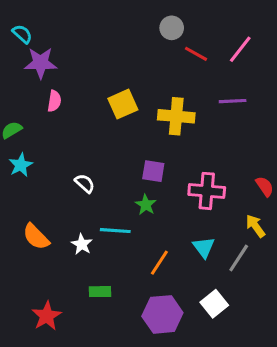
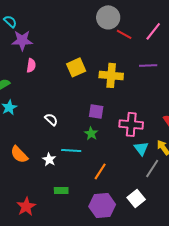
gray circle: (172, 28) -> (108, 17), size x1.5
cyan triangle: (204, 247) -> (141, 148), moved

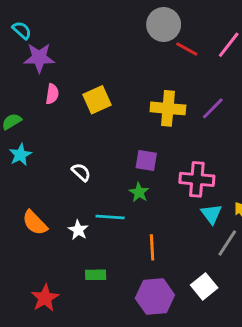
purple line: (148, 65) -> (213, 108), moved, turned -42
yellow square: (76, 67) -> (97, 100), moved
orange line: (100, 171) -> (152, 247), turned -36

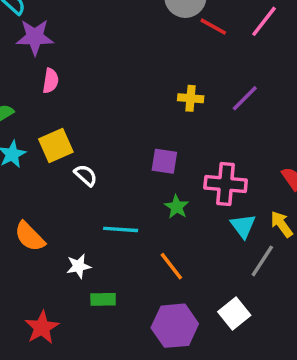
yellow square: (97, 100) -> (56, 146), moved
yellow cross: (168, 108) -> (191, 98), size x0.6
green star: (139, 192) -> (177, 207), moved
white star: (78, 230) -> (79, 266), moved, turned 30
orange line: (152, 247) -> (171, 266), turned -35

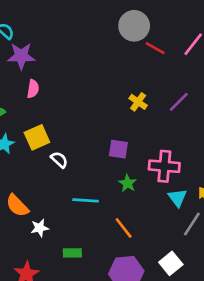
yellow cross: (191, 98) -> (138, 102), turned 30
white star: (79, 266) -> (40, 228), moved

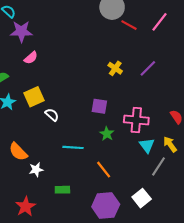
pink semicircle: (33, 89) -> (31, 58), turned 40

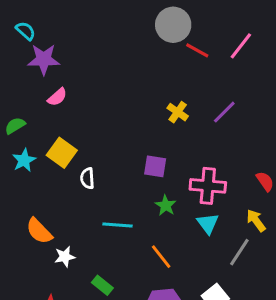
yellow square: (34, 97) -> (62, 153), turned -30
white semicircle: (52, 115) -> (87, 178), turned -136
cyan triangle: (147, 145) -> (208, 224), moved
green rectangle: (62, 190) -> (102, 285), turned 40

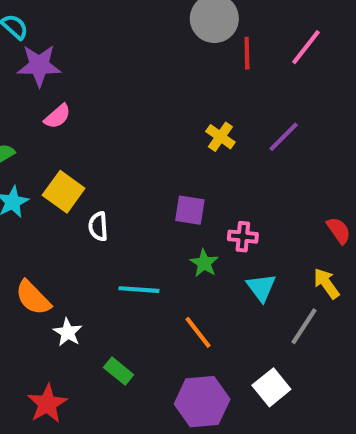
red line: (197, 50) -> (247, 53), turned 60
pink cross: (208, 186) -> (243, 237), moved, size x0.6
white star: (65, 257) -> (68, 332), turned -30

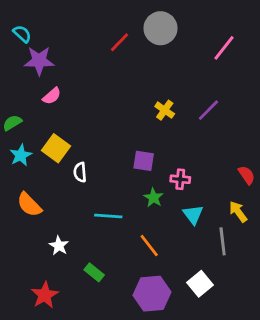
red line: (247, 53) -> (120, 42), moved, turned 45
orange semicircle: (33, 298) -> (29, 205), moved
gray line: (304, 326) -> (223, 241), turned -40

